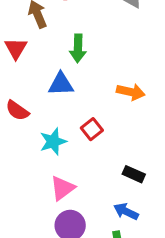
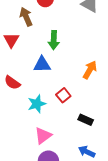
orange arrow: (131, 92) -> (90, 70), turned -72
black rectangle: (134, 174) -> (86, 120), moved

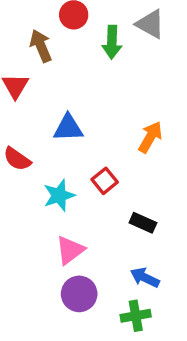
green arrow: (54, 40) -> (112, 42), moved

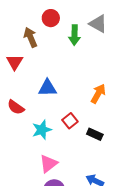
black rectangle: (143, 223) -> (95, 134), moved

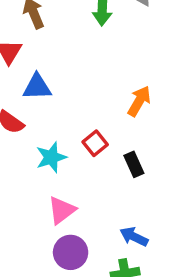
blue triangle: (47, 88) -> (37, 87), moved
black rectangle: (95, 134) -> (134, 164), turned 42

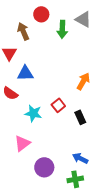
cyan star: (51, 157) -> (33, 113), turned 30
pink triangle: (62, 210) -> (22, 143), moved

